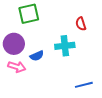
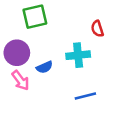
pink arrow: (17, 67) -> (20, 80), turned 36
blue line: (84, 85) -> (85, 96), moved

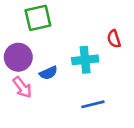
red semicircle: (97, 29) -> (114, 39), moved

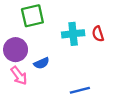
cyan cross: (85, 60) -> (73, 34), moved

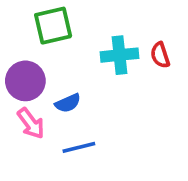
blue line: (80, 90) -> (79, 147), moved

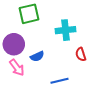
red semicircle: (160, 55) -> (81, 54), moved
blue line: (79, 147) -> (59, 81), moved

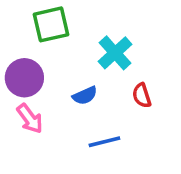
cyan cross: (66, 30) -> (115, 53), turned -36
blue semicircle: (37, 56) -> (85, 96), moved

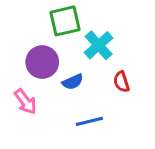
green square: (51, 24) -> (65, 21), moved
purple circle: (24, 78) -> (42, 62), moved

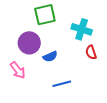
cyan cross: (99, 45) -> (82, 29), moved, turned -30
red semicircle: (121, 82) -> (91, 52), moved

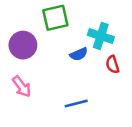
purple circle: (29, 43) -> (23, 45), moved
blue semicircle: (50, 57) -> (79, 54), moved

